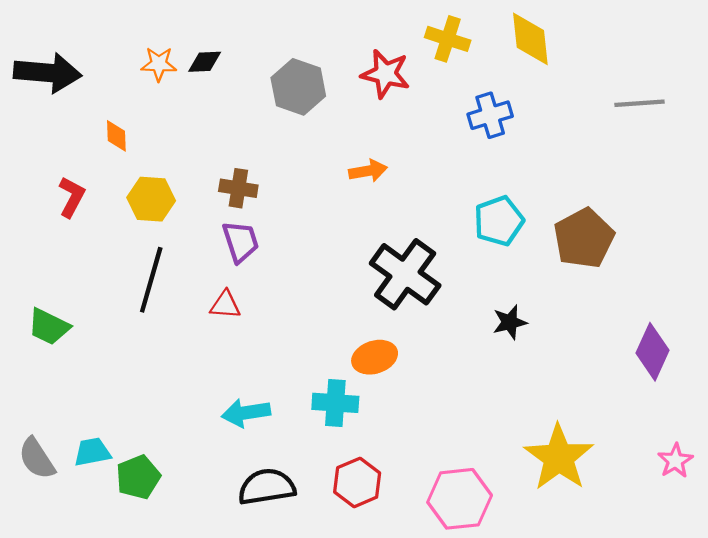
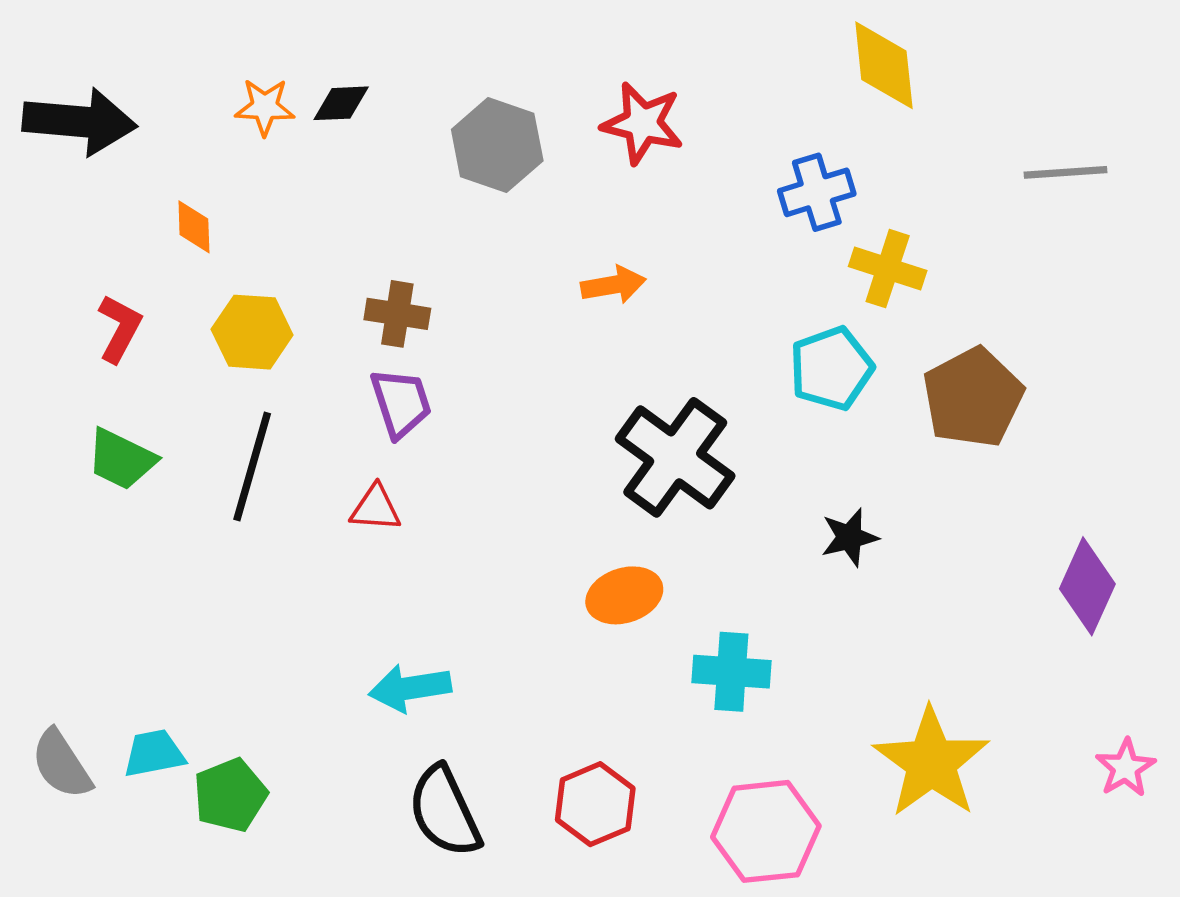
yellow cross: (448, 39) -> (888, 269), moved
green trapezoid: (49, 327) -> (121, 459), moved
cyan cross: (335, 403) -> (731, 672), moved
black semicircle: (267, 487) -> (445, 811), turned -106

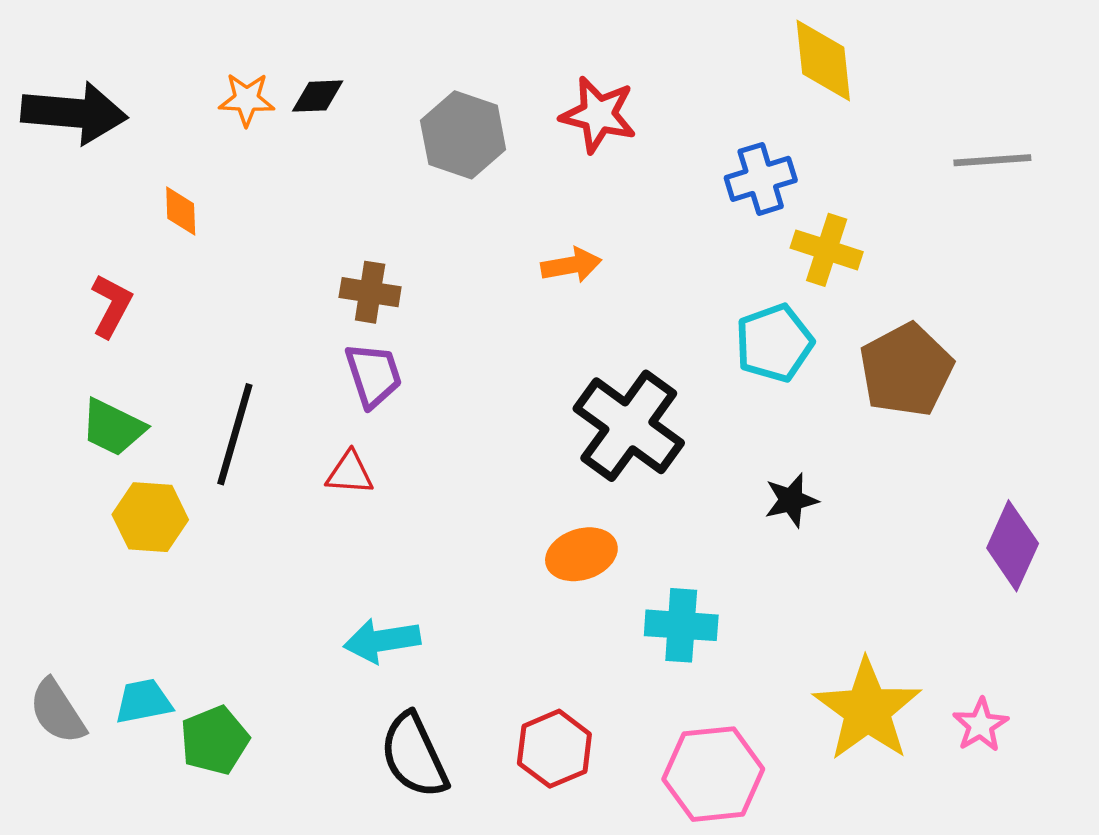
yellow hexagon: (252, 332) -> (150, 517), moved
pink star: (1125, 768) -> (980, 725), moved

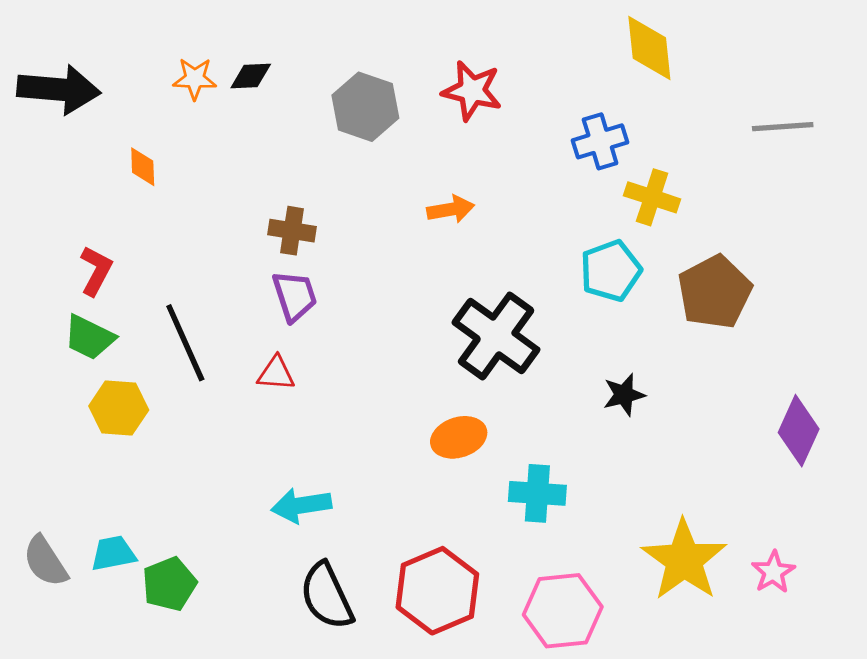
red L-shape: (111, 306) -> (96, 271), moved
black line: (235, 434) -> (185, 343), turned -40
red hexagon: (554, 749) -> (437, 591), size x1.4

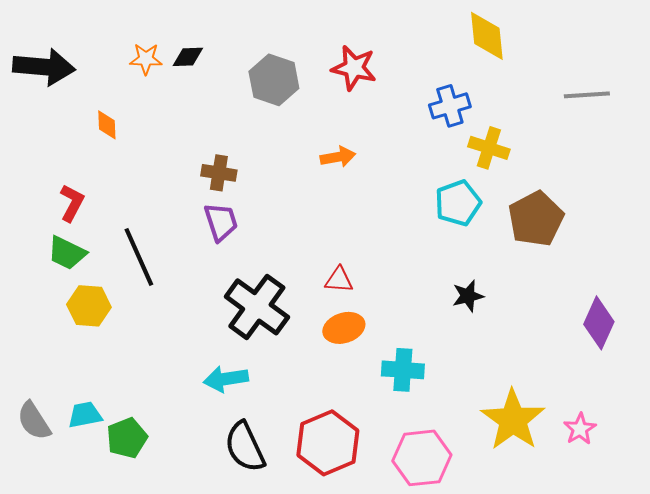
black cross: (496, 336) -> (257, 307), moved
red triangle: (276, 373) -> (339, 280), moved

